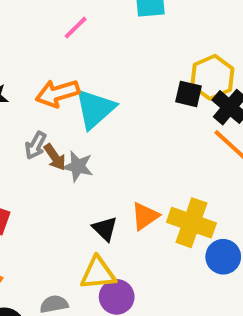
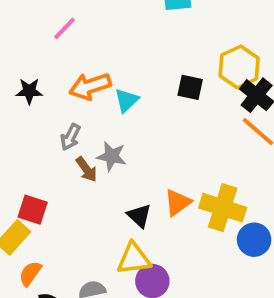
pink line: (76, 28) -> (65, 28), moved
black square: (188, 94) -> (190, 87), moved
cyan triangle: (95, 109) -> (127, 100), size x0.6
brown arrow: (55, 157) -> (86, 169), moved

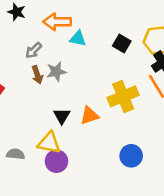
cyan triangle: (127, 100) -> (78, 38), turned 36
gray star: (112, 156) -> (56, 72), turned 30
yellow cross: (223, 208) -> (123, 96), moved, turned 32

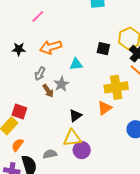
cyan triangle: (78, 38) -> (76, 64), moved
yellow cross: (123, 96) -> (116, 87), turned 30
black triangle: (62, 116) -> (75, 116), turned 40
orange triangle: (89, 116) -> (105, 108), moved

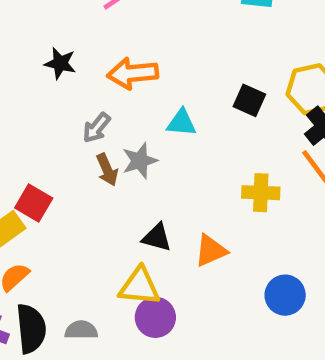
yellow cross: (116, 87) -> (261, 193), size x0.7
orange triangle: (105, 108) -> (211, 251), moved
black triangle: (75, 116) -> (157, 237), turned 40
gray semicircle: (50, 154) -> (81, 330), moved

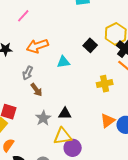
black square: (249, 100) -> (90, 45), turned 32
gray star: (140, 161) -> (43, 118), moved
orange triangle: (211, 251) -> (108, 121), moved

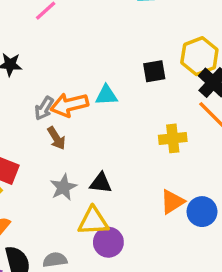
black square: (90, 45) -> (154, 71), turned 32
orange arrow: (37, 46) -> (69, 105), moved

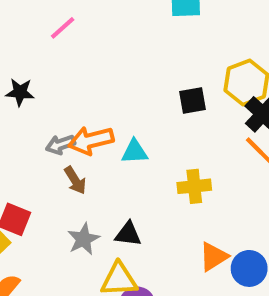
cyan triangle: (106, 95) -> (135, 152), moved
gray arrow: (44, 108) -> (60, 145), turned 40
yellow cross: (173, 138) -> (194, 186), moved

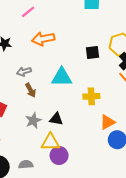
orange arrow: (91, 140) -> (43, 39), moved
cyan triangle: (135, 152) -> (62, 77), size x1.5
orange triangle: (214, 257) -> (108, 122), moved

